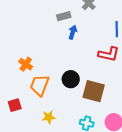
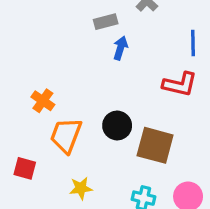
red square: (15, 105) -> (25, 168), turned 32

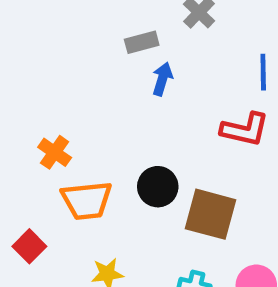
orange trapezoid: (66, 135) -> (87, 200), turned -117
red square: (25, 168) -> (29, 246), turned 30

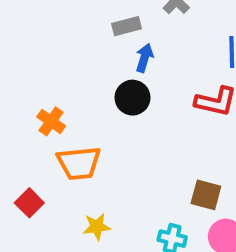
black circle: (158, 187) -> (132, 98), moved
brown square: (210, 214) -> (206, 195), moved, size x0.7

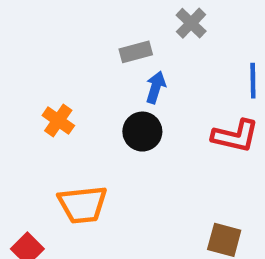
orange cross: (51, 121) -> (58, 120), moved

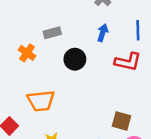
gray rectangle: (136, 52) -> (52, 33), moved
blue arrow: (156, 87) -> (103, 33), moved

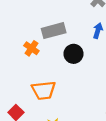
gray rectangle: (52, 33) -> (54, 31), size x1.5

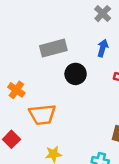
orange cross: (31, 48) -> (16, 90), moved

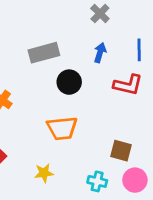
orange trapezoid: (42, 115) -> (62, 128), moved

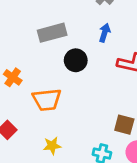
orange trapezoid: (62, 128) -> (47, 100), moved

